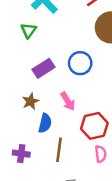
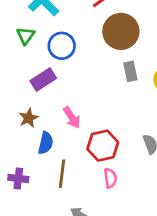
blue circle: (80, 63) -> (62, 46), moved

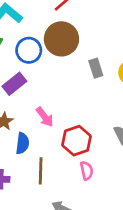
brown circle: (121, 31) -> (61, 39), moved

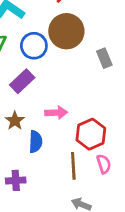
pink arrow: (45, 117) -> (56, 113), turned -50
brown line: (41, 171) -> (73, 166), moved

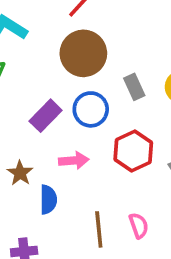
blue circle: (34, 46) -> (91, 109), moved
purple rectangle: (22, 81) -> (46, 116), moved
red hexagon: (91, 134) -> (133, 151), moved

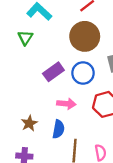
brown star: (20, 173) -> (29, 123), moved
blue semicircle: (48, 200) -> (58, 129), moved

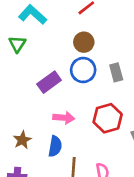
brown circle: (85, 36) -> (84, 42), size x0.6
blue circle: (83, 73) -> (83, 70), moved

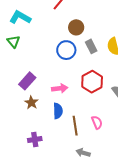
brown circle: (84, 42) -> (76, 27), moved
purple rectangle: (49, 82) -> (27, 81), moved
brown star: (22, 140) -> (31, 103), moved

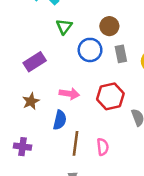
green triangle: (14, 41) -> (64, 27), moved
purple rectangle: (27, 81) -> (35, 62), moved

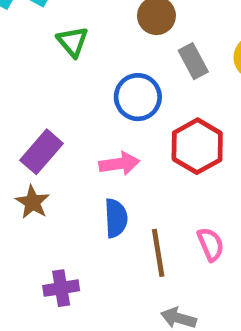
blue circle: (90, 50) -> (138, 97), moved
purple rectangle: (35, 62) -> (41, 152), moved
brown star: (31, 101) -> (33, 202), moved

